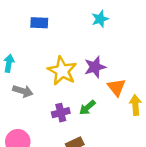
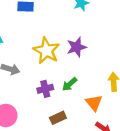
orange triangle: (116, 87) -> (94, 103), moved

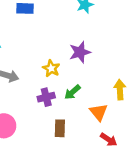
yellow star: (46, 51) -> (51, 68), moved, size x0.6
brown rectangle: (58, 118) -> (60, 128), turned -63

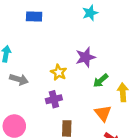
green arrow: (72, 92) -> (101, 81), moved

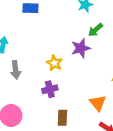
gray arrow: (19, 79) -> (16, 70), turned 66
green arrow: (101, 81) -> (96, 30), moved

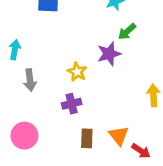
orange triangle: (98, 103) -> (119, 136), moved

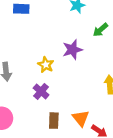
green arrow: (127, 32) -> (100, 30), moved
purple cross: (72, 104) -> (41, 91), turned -35

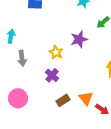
brown rectangle: (54, 121) -> (63, 100), turned 56

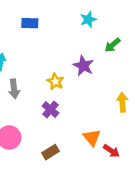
purple star: (79, 39) -> (83, 66), turned -30
brown rectangle: (63, 100) -> (51, 152), moved

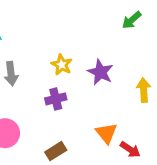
purple star: (83, 66) -> (100, 72), moved
purple cross: (51, 110) -> (56, 99), turned 35

